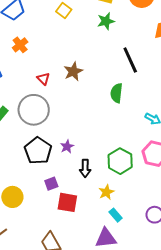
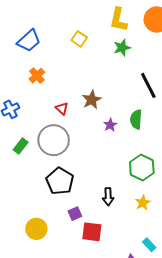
purple star: (67, 146) -> (110, 125), moved
green hexagon: (120, 161) -> (142, 167), moved
yellow star: (106, 192) -> (143, 203), moved
cyan rectangle: (116, 215) -> (149, 245), moved

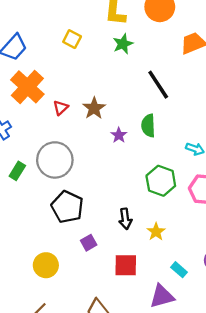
orange cross: (37, 76) -> (27, 87), size x1.8
red triangle: (62, 108) -> (61, 108), moved, turned 40
yellow star: (143, 203) -> (156, 232), moved
red square: (92, 232) -> (126, 265), moved

